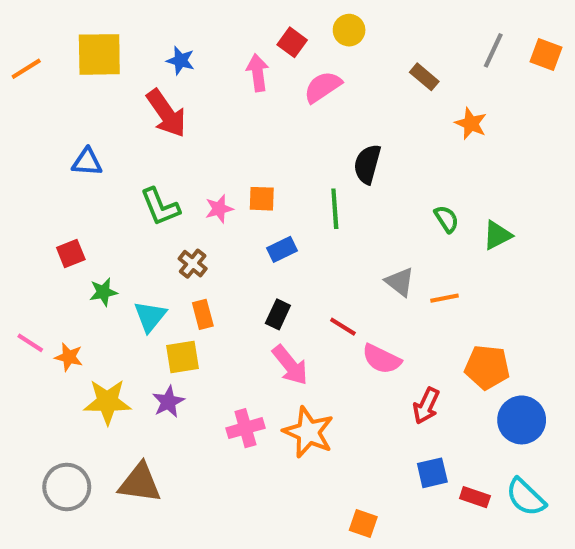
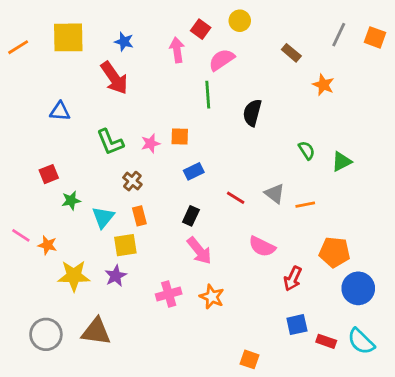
green line: (335, 209) -> (208, 95), moved
red line: (343, 327) -> (236, 198), moved
orange star: (308, 432) -> (212, 297), size x0.7

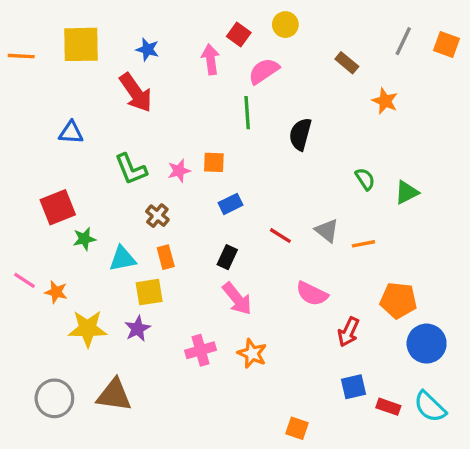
orange line: (18, 47) -> (21, 56), turned 35
red square: (49, 174) -> (58, 207), size x1.5
cyan triangle: (103, 217) -> (123, 259), turned 40

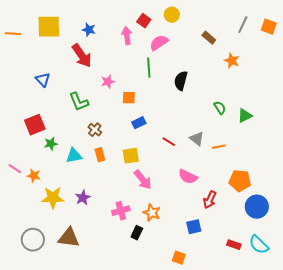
blue triangle: (71, 133) -> (43, 80), turned 42
pink star: (179, 171) -> (108, 82), moved
black rectangle: (227, 257) -> (137, 233), moved
yellow square: (149, 292) -> (131, 156), moved
blue square: (353, 387) -> (194, 227), moved

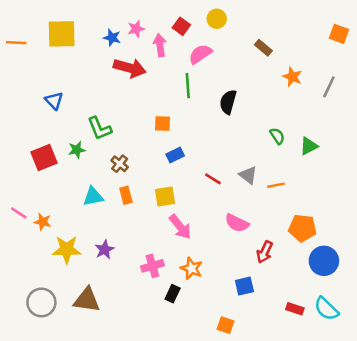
gray line: (243, 25) -> (329, 87), moved
red arrow: (82, 56) -> (130, 68), moved, turned -40
pink star: (108, 82) -> (136, 29), moved
green star: (51, 144) -> (77, 150), moved

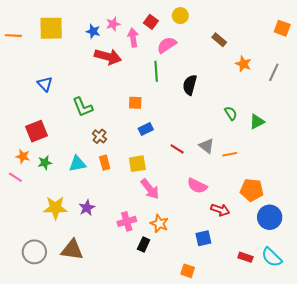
green star: (77, 150) -> (45, 163), moved
orange star: (43, 222) -> (23, 156), moved
red arrow: (265, 252) -> (220, 210), turned -96

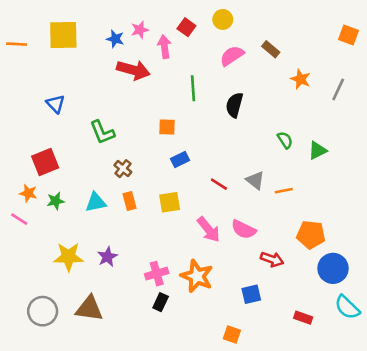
pink semicircle: (167, 45) -> (232, 56), moved
pink arrow: (150, 189) -> (209, 229), moved
orange star: (159, 224) -> (197, 276), size x1.4
black rectangle: (144, 245) -> (161, 302), moved
cyan semicircle: (272, 257) -> (347, 307), moved

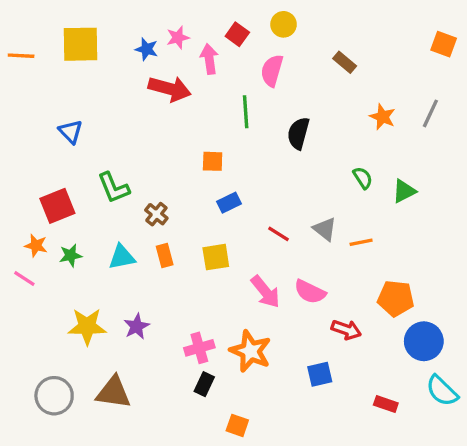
pink semicircle: (232, 56) -> (272, 71), moved, turned -40
orange star: (301, 79) -> (383, 117), moved
green L-shape: (102, 132) -> (114, 188), moved
orange square: (232, 335) -> (237, 425), moved

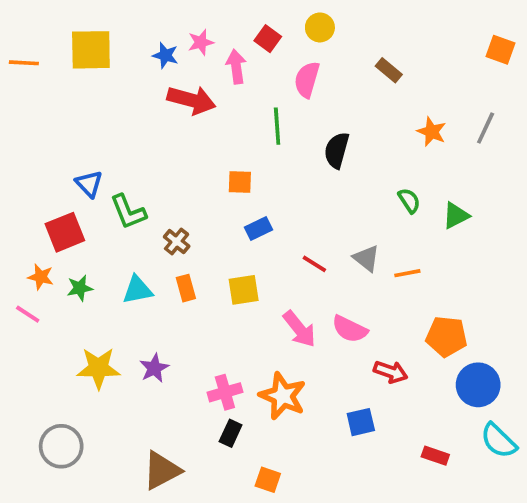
blue triangle: (71, 132) -> (89, 184), moved
brown triangle: (114, 392) -> (162, 470), moved, turned -36

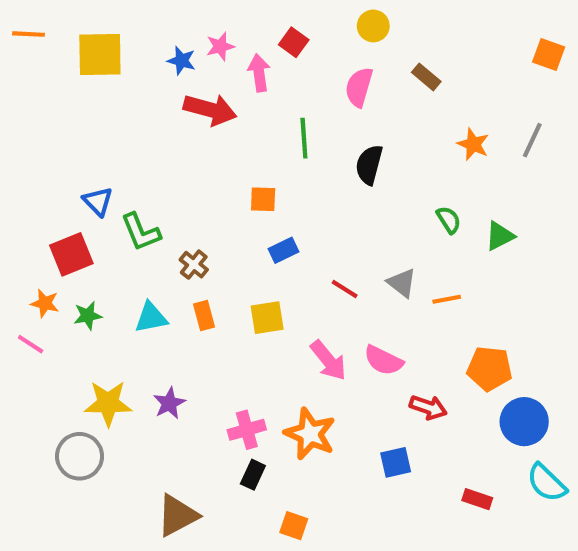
yellow circle: (320, 27) -> (373, 26), moved
orange line: (24, 63) -> (29, 34), moved
pink semicircle: (307, 80) -> (359, 87), moved
gray circle: (61, 446) -> (80, 456), moved

